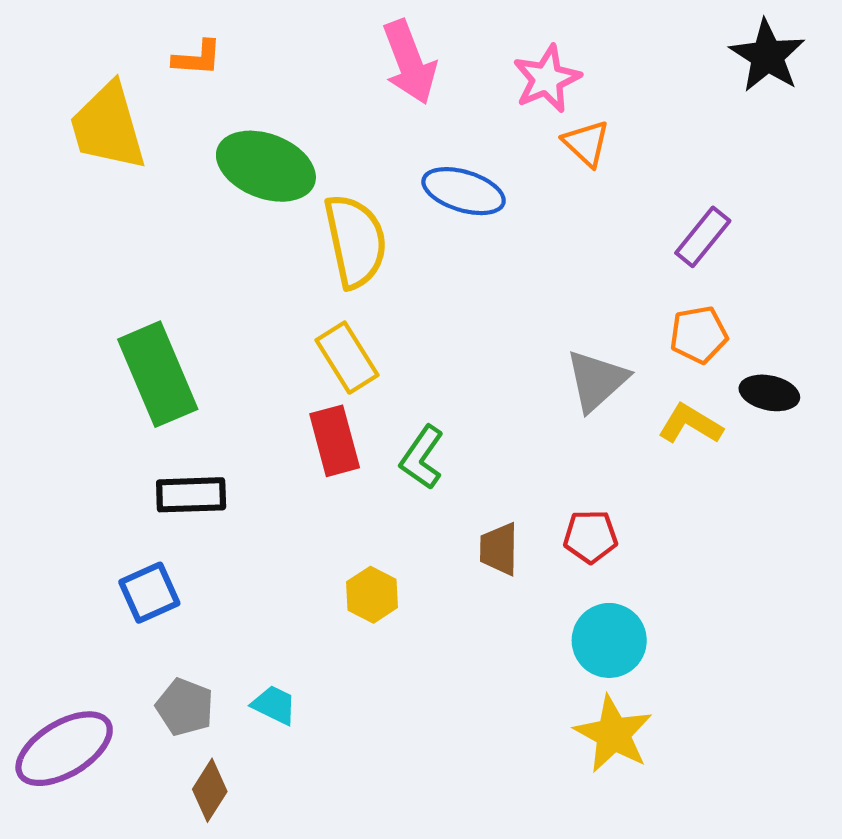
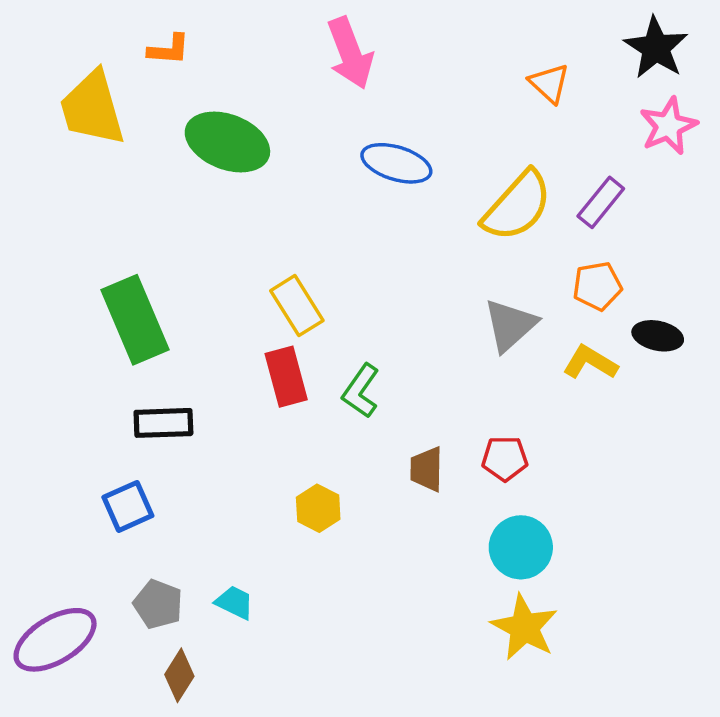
pink star: (547, 79) -> (668, 126), moved
orange triangle: (586, 143) -> (549, 83), moved
yellow semicircle: (355, 241) -> (517, 206), moved, turned 54

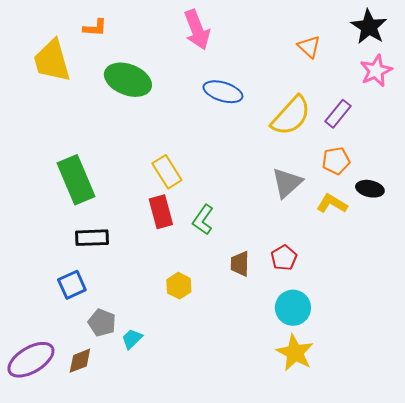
red pentagon: (505, 458) -> (284, 258), turned -30
cyan trapezoid: (235, 602) -> (132, 339), turned -70
gray pentagon: (158, 604) -> (102, 323), moved
brown diamond: (179, 675) -> (80, 361), moved, turned 36

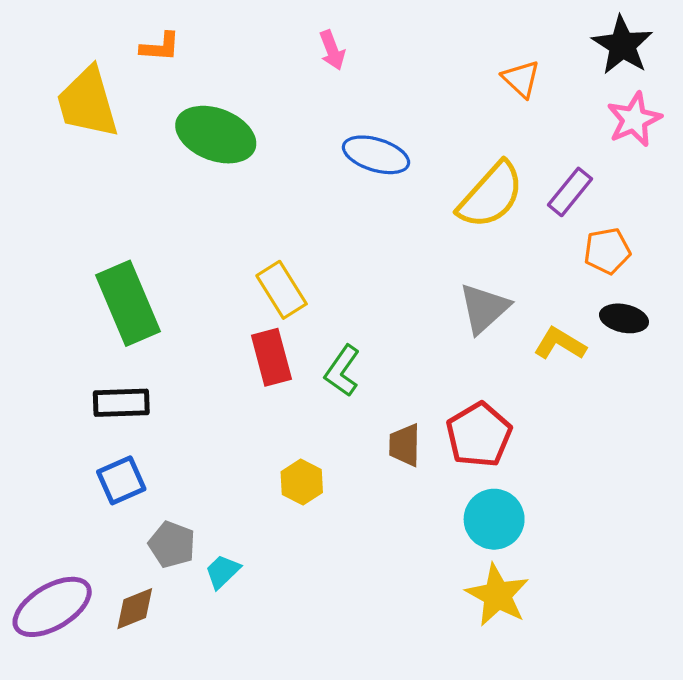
pink arrow: (197, 30) -> (332, 50), size x0.6
orange pentagon: (336, 161) -> (607, 251), moved
black rectangle: (92, 238) -> (121, 403), moved
red pentagon: (284, 258) -> (479, 435), size x1.5

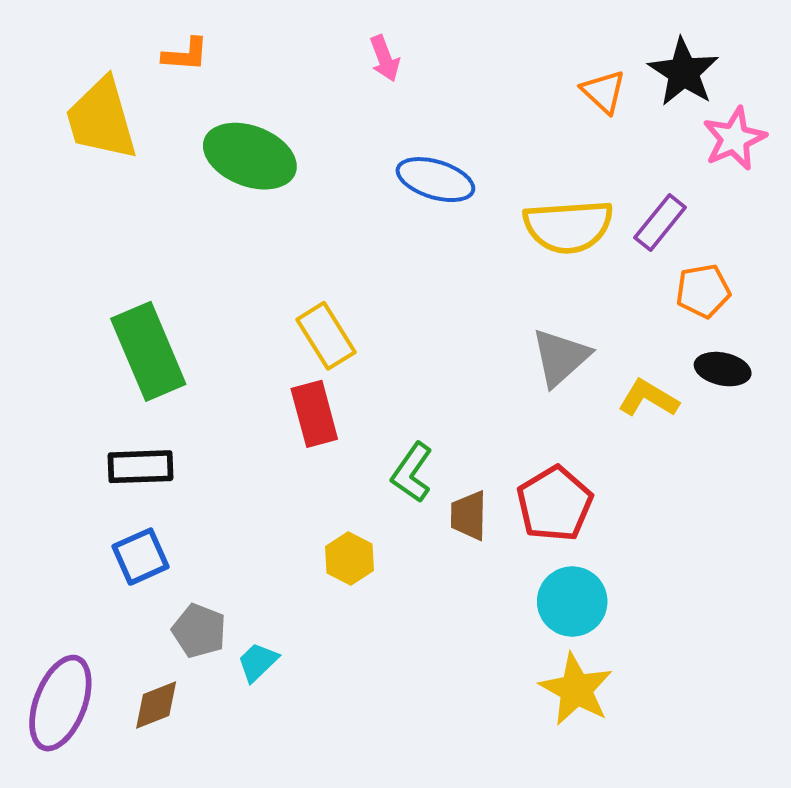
black star: (622, 45) -> (684, 72), moved
yellow semicircle: (491, 195) -> (568, 226), turned 44
green L-shape: (342, 371) -> (412, 473), moved
purple ellipse: (52, 607) -> (60, 703), turned -38

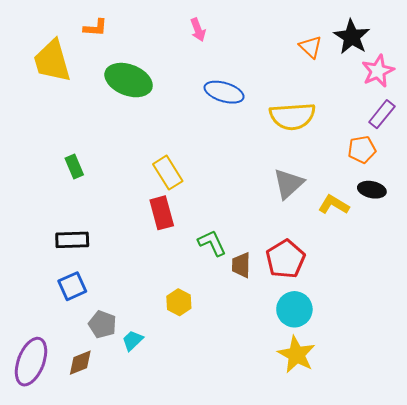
purple rectangle: (660, 223) -> (382, 114), moved
green rectangle: (148, 351) -> (74, 167), moved, size x0.5
green L-shape: (412, 473) -> (212, 243), turned 120
yellow hexagon: (349, 559) -> (179, 302), moved

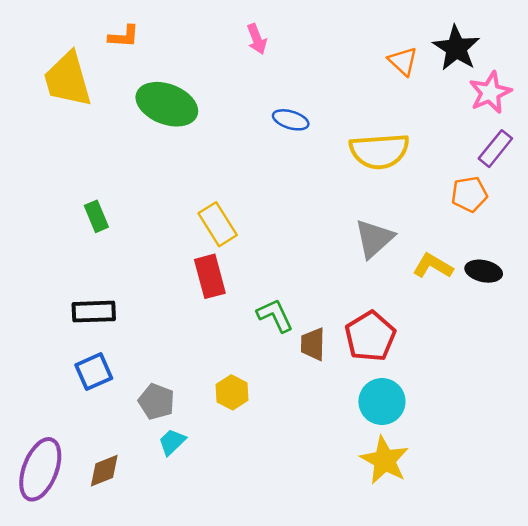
blue ellipse: (224, 92) -> (291, 120), size x0.7
black ellipse: (372, 190) -> (484, 271), moved
gray pentagon: (102, 324) -> (156, 402), moved

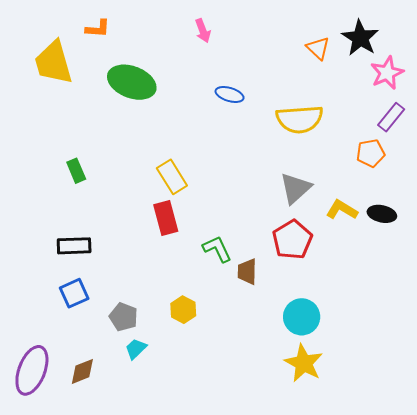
red pentagon: (370, 336) -> (292, 240), moved

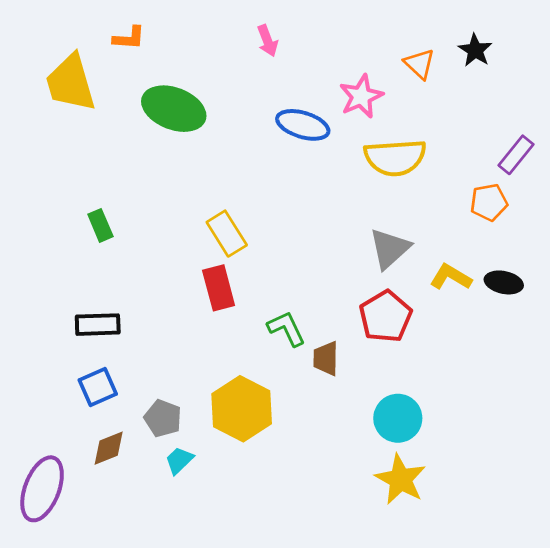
black star: (360, 38) -> (475, 50), size x0.7
pink star: (387, 73) -> (361, 96), moved
blue ellipse: (230, 94) -> (303, 125), size x1.4
yellow hexagon: (183, 310) -> (242, 409), size x1.8
brown diamond: (82, 371) -> (109, 448), moved

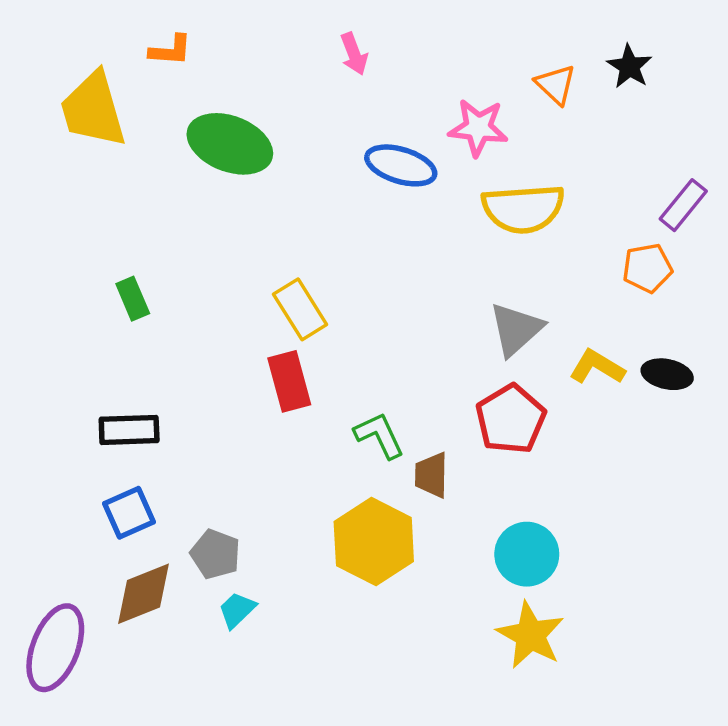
pink star: (361, 96) -> (478, 128), turned 30
yellow hexagon: (242, 409) -> (374, 542), moved
brown diamond: (109, 448) -> (143, 594), size x1.4

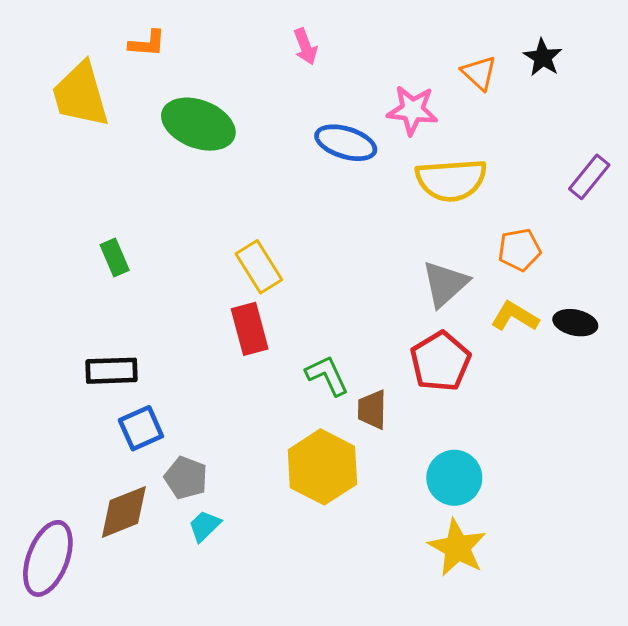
orange pentagon: (647, 268) -> (519, 250), moved
blue square: (129, 513) -> (141, 428), moved

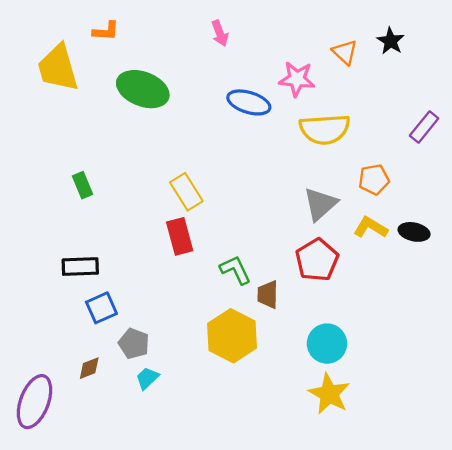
brown diamond: (124, 512) -> (89, 368), size x0.6

